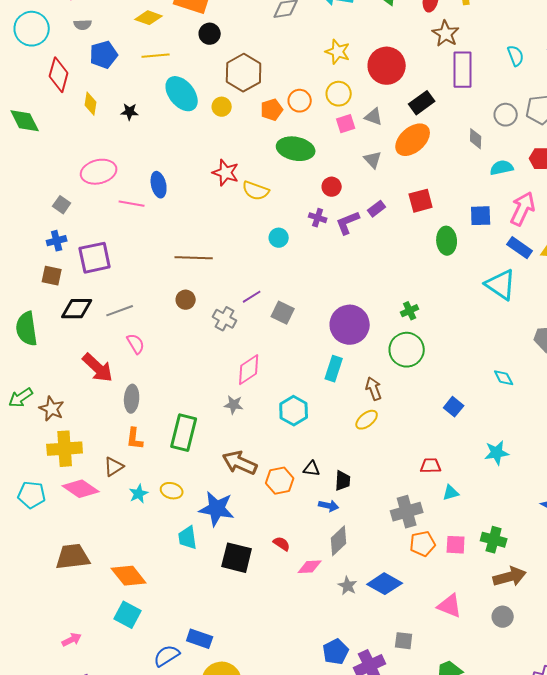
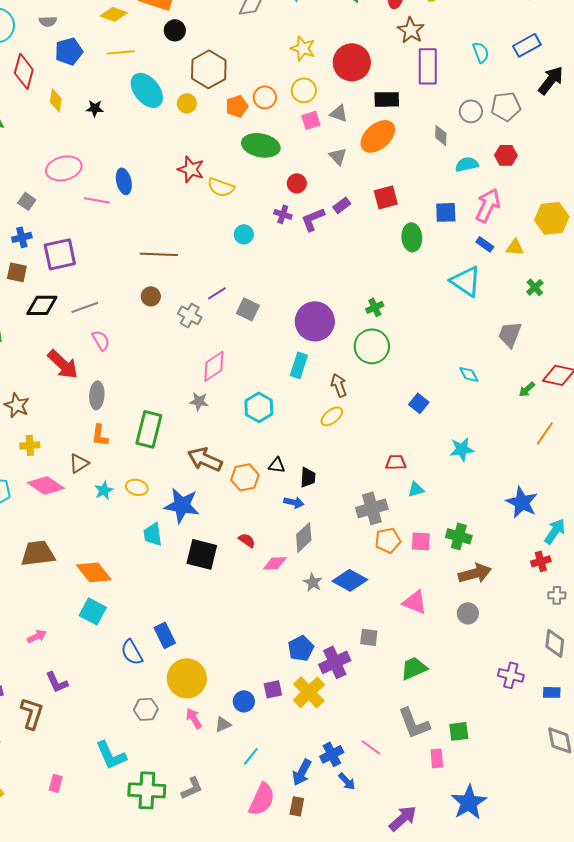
black rectangle: (422, 103) -> (387, 99), turned 35
blue rectangle: (520, 248) -> (485, 244), size x0.7
yellow cross: (65, 449) -> (30, 445), size x0.6
blue rectangle: (200, 639) -> (165, 635), turned 45
blue semicircle: (167, 656) -> (132, 652), turned -88

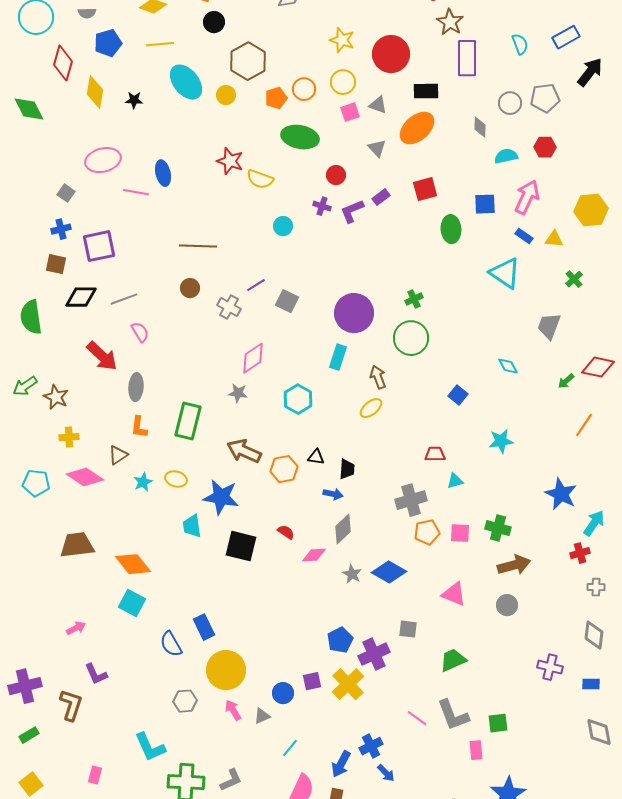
yellow diamond: (56, 100) -> (95, 92), size x1.4
pink line: (371, 747) -> (417, 718), moved

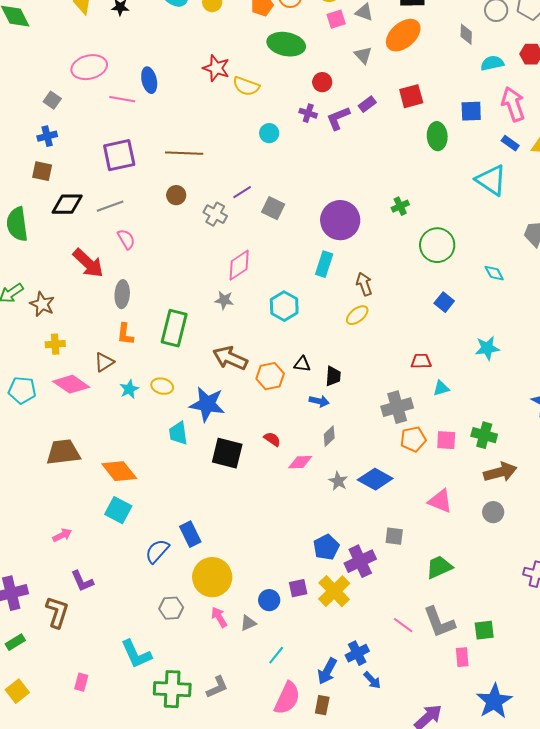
pink arrow: (527, 197) -> (513, 104), turned -44
purple square: (99, 246) -> (119, 155), moved
green circle: (411, 338) -> (437, 245), moved
gray diamond: (343, 529) -> (329, 436), size x0.7
blue semicircle: (171, 644) -> (157, 551), turned 72

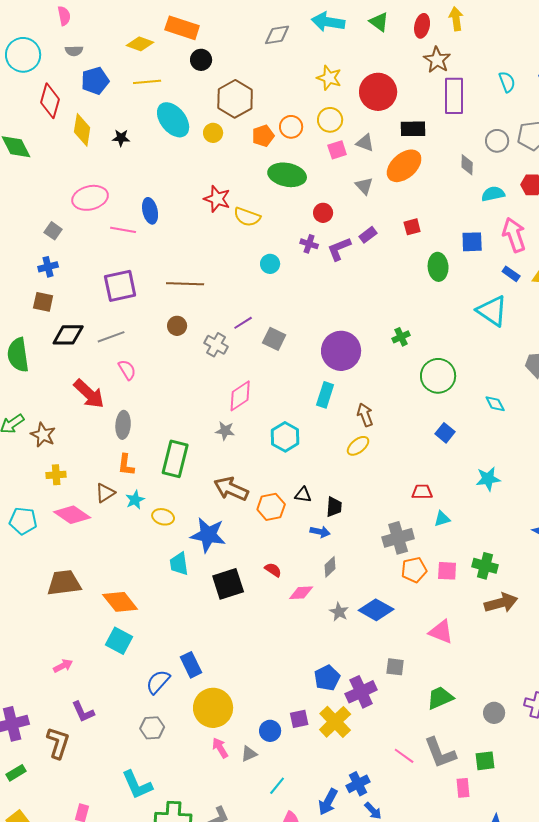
red square: (411, 96) -> (412, 227), size x0.7
cyan star: (129, 389) -> (135, 500), moved
black square: (227, 453) -> (228, 584), turned -32
gray circle: (493, 512) -> (494, 713), moved
gray hexagon: (171, 608) -> (152, 728), moved

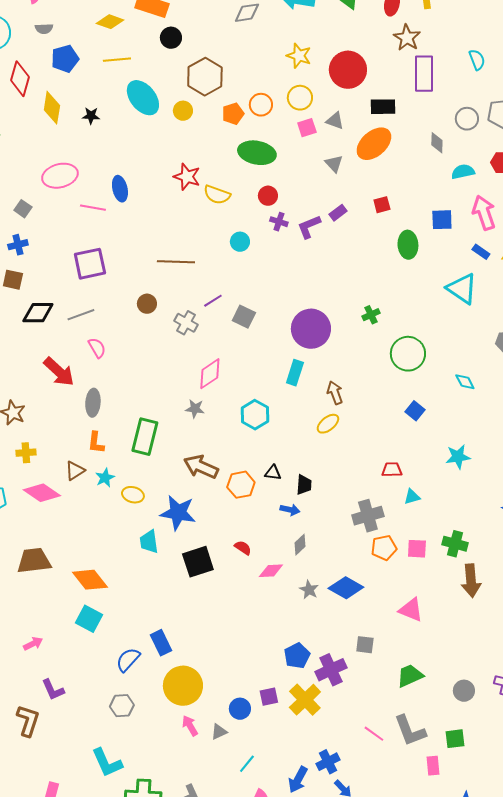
red circle: (323, 213) -> (268, 196), moved
brown line: (185, 284) -> (176, 262), moved
brown arrow: (501, 603) -> (471, 581), turned 100

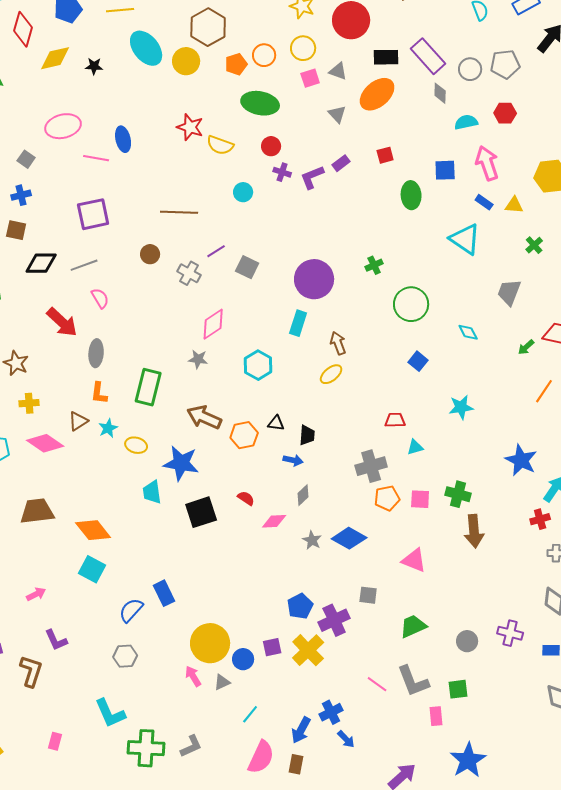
purple rectangle: (424, 74) -> (428, 56), moved, turned -42
yellow diamond: (52, 108) -> (55, 58), turned 68
yellow circle: (183, 111) -> (186, 61), size x1.4
yellow circle: (183, 686) -> (210, 643), moved

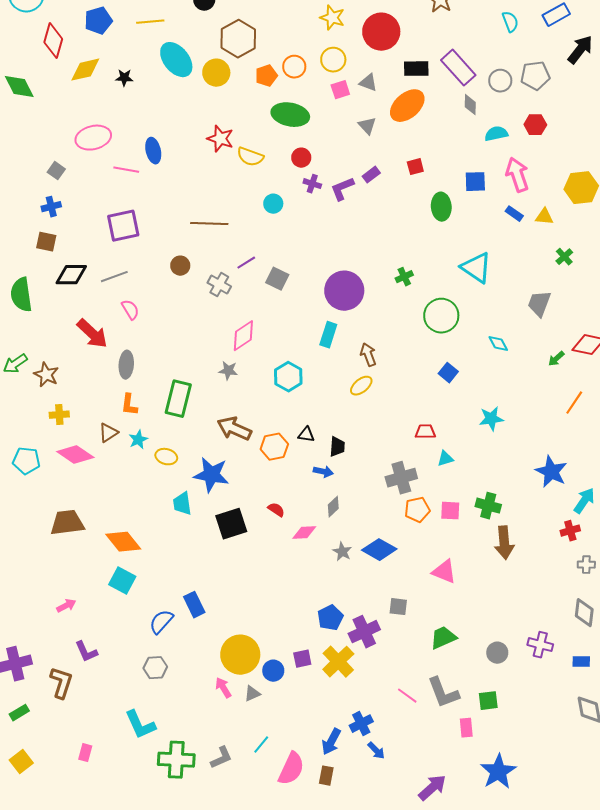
cyan triangle: (465, 239) -> (476, 268), moved
cyan line: (250, 714) -> (261, 745), moved

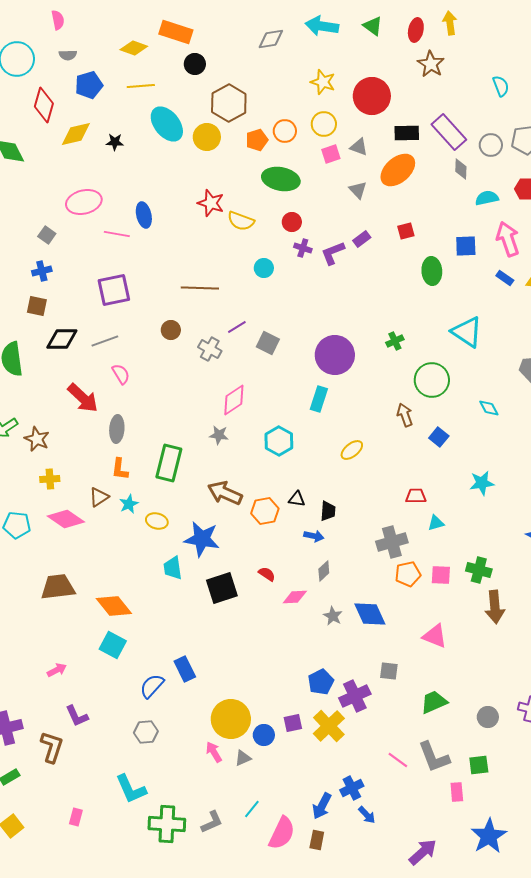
brown arrow: (368, 355) -> (405, 415), moved
blue diamond: (379, 550) -> (370, 614), turned 36

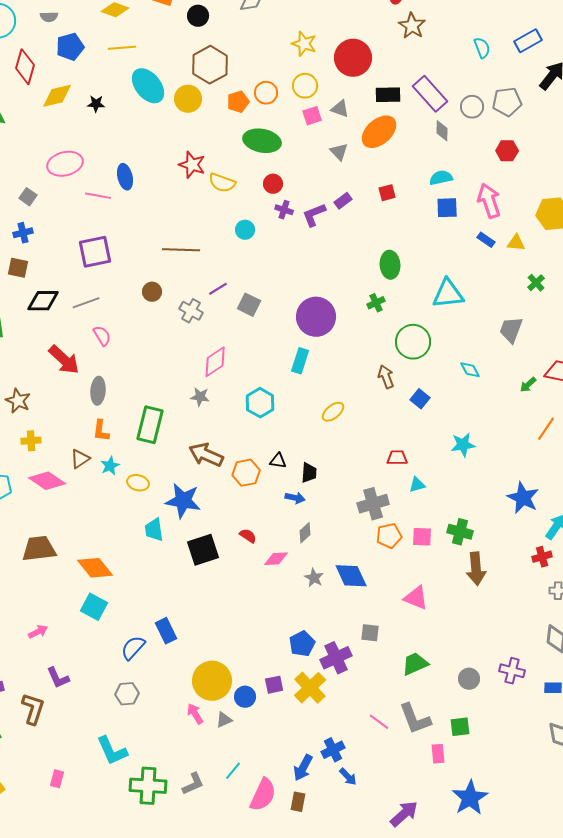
black circle: (195, 64) -> (198, 16), moved
cyan semicircle: (487, 198) -> (441, 178), moved
green ellipse: (432, 271) -> (390, 265), moved
cyan triangle: (467, 332) -> (448, 294), turned -40

